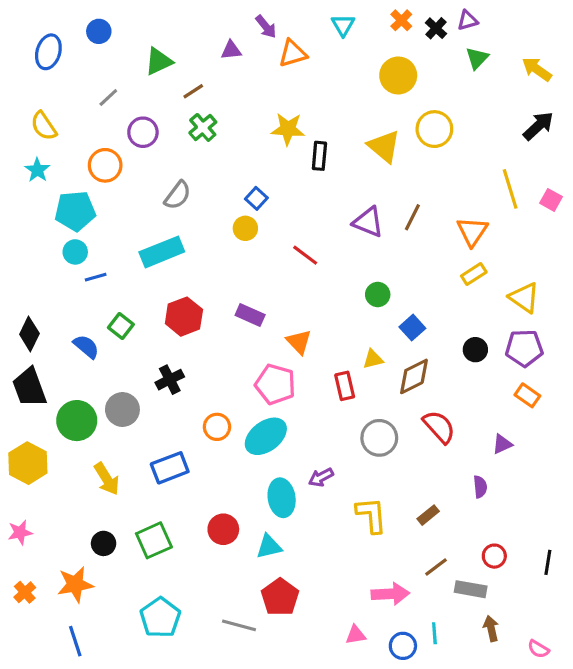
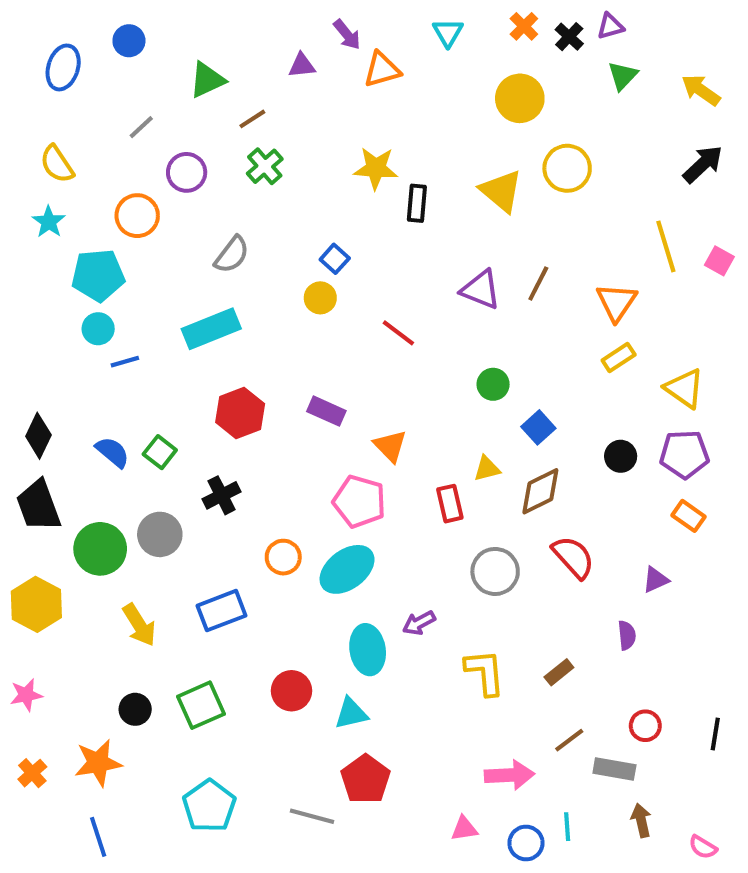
green square: (121, 326) -> (160, 452), moved

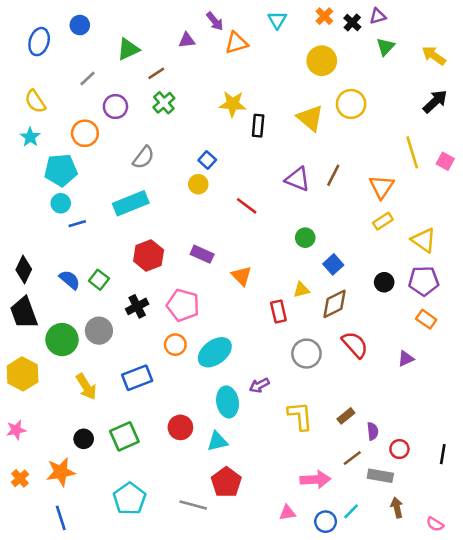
pink pentagon: (359, 502) -> (183, 305), moved
purple semicircle: (627, 635) -> (373, 431), moved
cyan line: (567, 827) -> (351, 511), turned 48

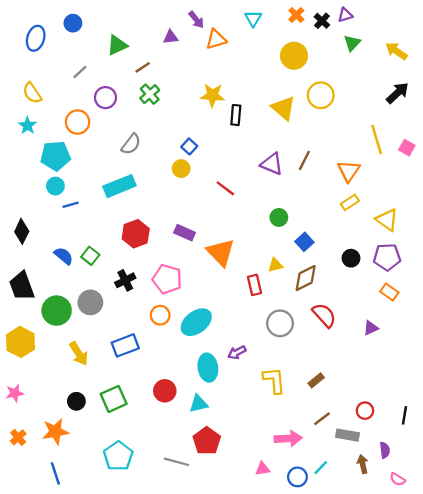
black diamond: (24, 270) -> (22, 231), moved
orange triangle: (242, 276) -> (221, 252), size x1.5
purple semicircle: (373, 431) -> (385, 450), moved

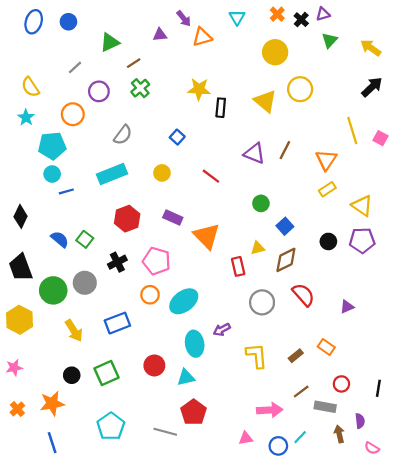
blue ellipse: (36, 38) -> (34, 22), moved
yellow circle: (181, 169) -> (162, 173), moved
orange rectangle: (389, 292) -> (326, 347), moved

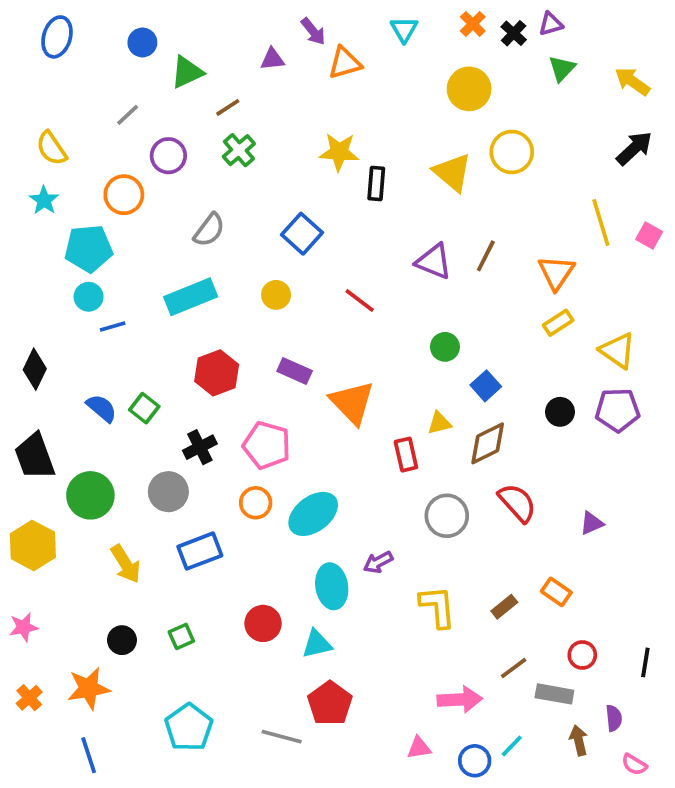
blue circle: (68, 22) -> (142, 42), moved
blue square: (177, 137) -> (302, 234), size x1.5
gray circle: (85, 283) -> (168, 492), moved
green square: (107, 373) -> (181, 636), size x0.6

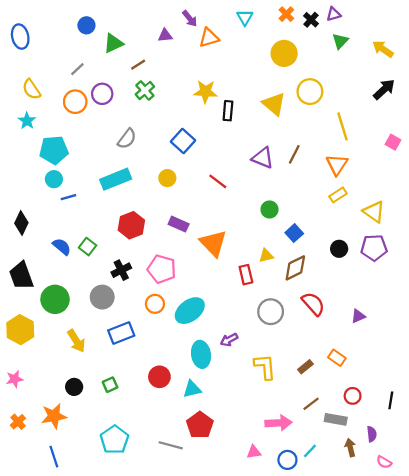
blue ellipse: (57, 37) -> (20, 37), moved, turned -30
orange circle: (124, 195) -> (75, 102), moved
yellow line: (601, 223) -> (342, 126), moved

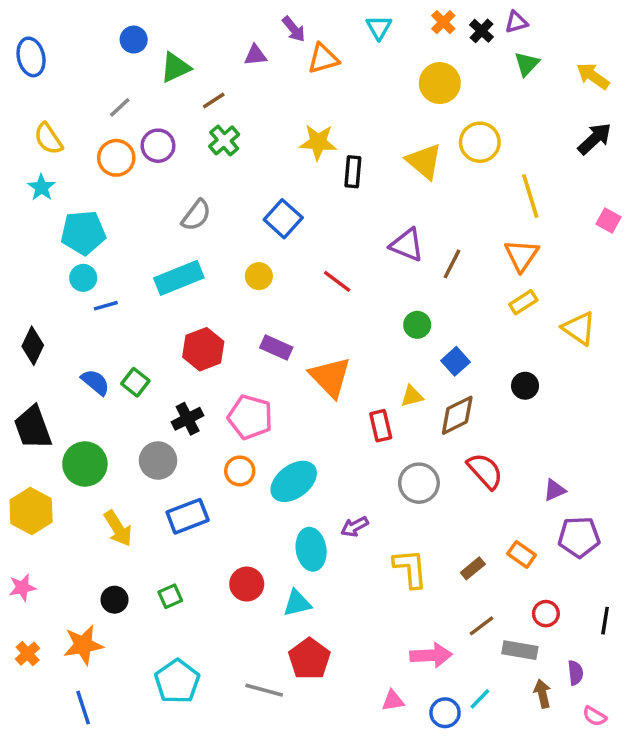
brown line: (294, 154) -> (452, 264), moved
purple pentagon: (374, 248) -> (579, 537), moved

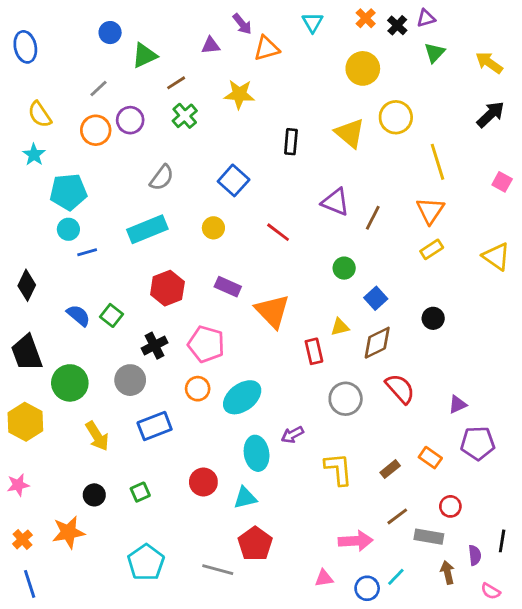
yellow star: (318, 142) -> (239, 94), moved
yellow triangle: (579, 328) -> (496, 257), moved
black line: (605, 621) -> (502, 541), moved
blue line: (83, 708) -> (30, 584), moved

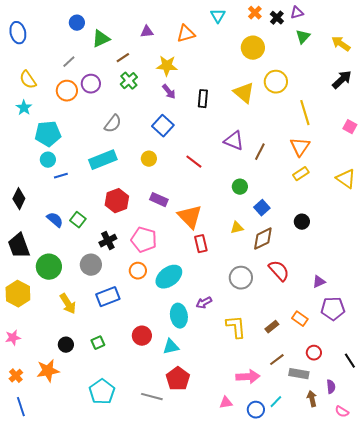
purple arrow: (242, 24) -> (169, 92), moved
red rectangle: (314, 351) -> (201, 244), moved
black line: (502, 541) -> (350, 361), moved, turned -42

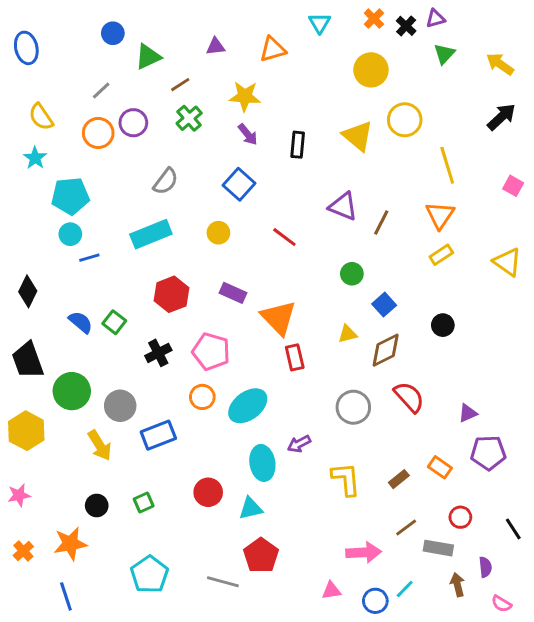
gray circle: (91, 265) -> (120, 406), moved
blue line: (21, 407) -> (66, 596), moved

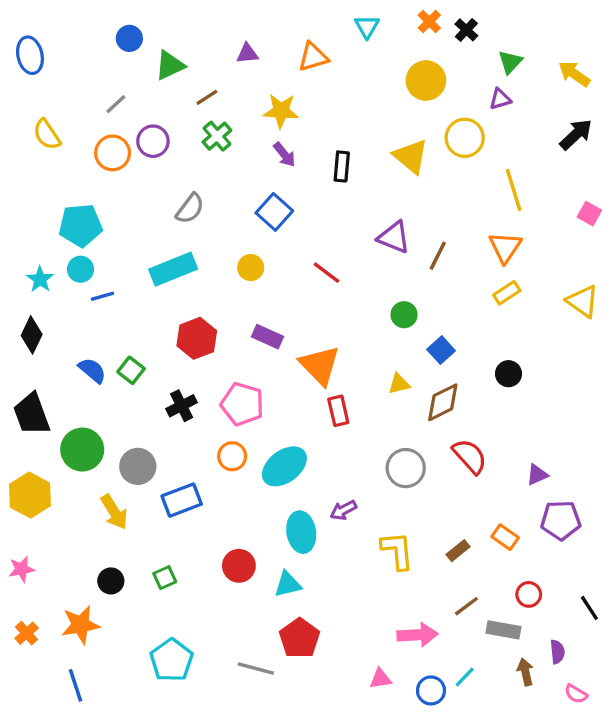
purple triangle: (435, 19) -> (500, 99), moved
cyan star: (35, 158) -> (40, 279), moved

